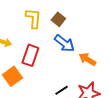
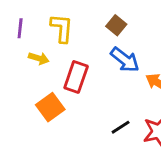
yellow L-shape: (33, 18) -> (62, 28), moved

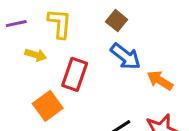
purple line: (20, 28) -> (16, 24), turned 72

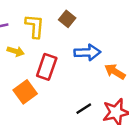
brown square: (117, 21) -> (67, 19), moved
blue arrow: (126, 56) -> (87, 52), turned -40

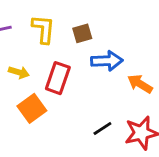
brown square: (67, 19) -> (82, 33), moved, turned 35
yellow arrow: (16, 51) -> (19, 72), moved

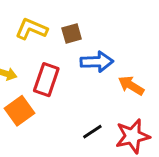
yellow L-shape: (43, 29) -> (31, 29), turned -72

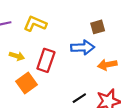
brown square: (72, 33) -> (98, 27), moved
orange arrow: (131, 86) -> (107, 65), turned -42

